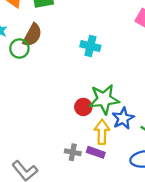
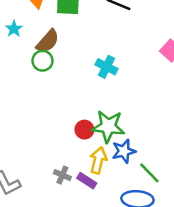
green circle: (19, 49) -> (43, 61), moved

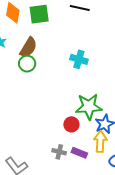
red circle: (84, 130) -> (71, 124), moved
yellow arrow: (98, 160) -> (100, 142), moved

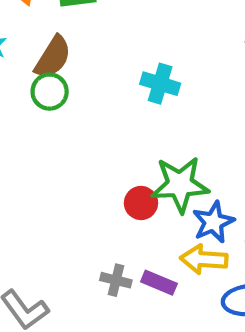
red circle: (71, 124) -> (141, 203), moved
yellow arrow: (100, 142) -> (204, 259), turned -90

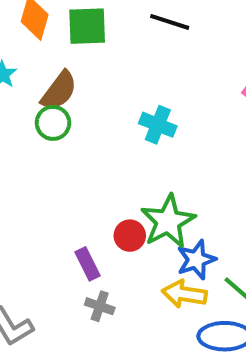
green star: (180, 184) -> (168, 221), turned -30
purple rectangle: (159, 283) -> (88, 264), moved, turned 36

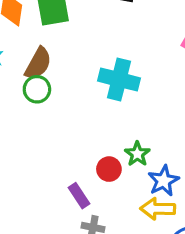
cyan cross: (158, 125) -> (119, 79), size x1.4
green star: (168, 221) -> (137, 154), size x0.6

